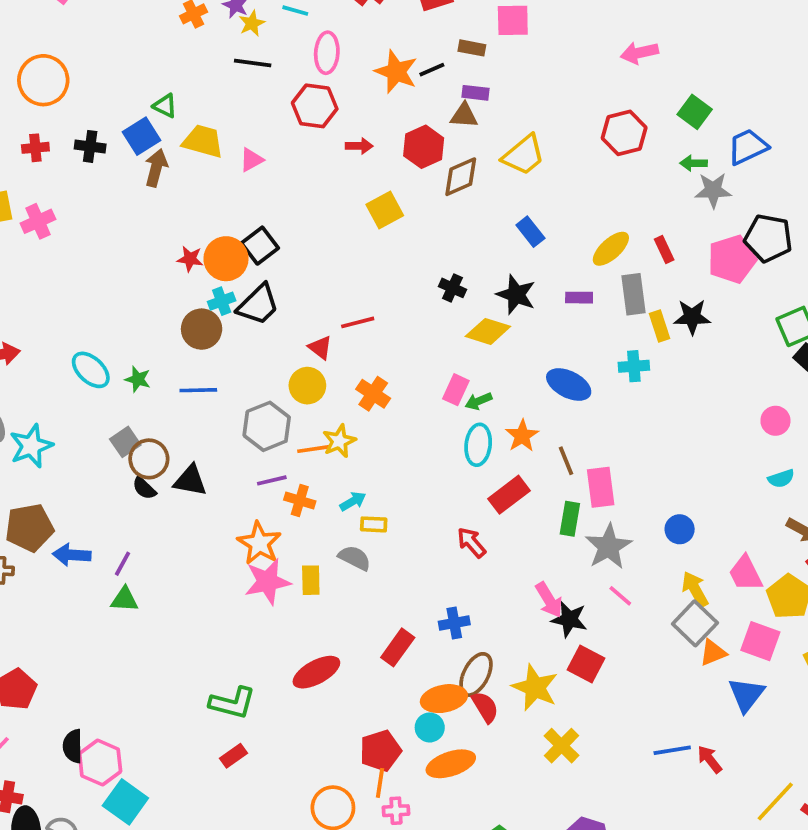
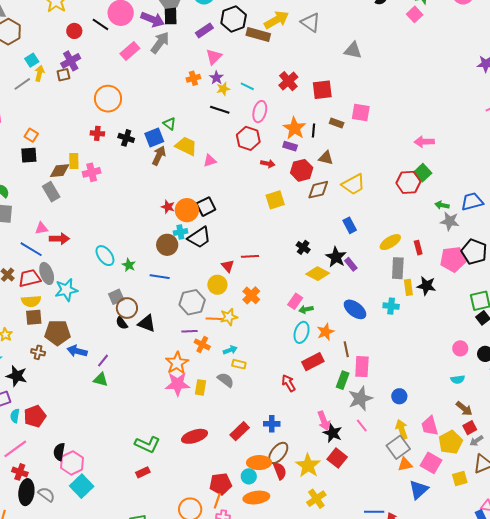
black line: (432, 70) -> (313, 131), turned -72
purple rectangle: (475, 93) -> (290, 146), moved
green square: (695, 112) -> (423, 173), moved
purple rectangle: (579, 298) -> (351, 264), moved, turned 40

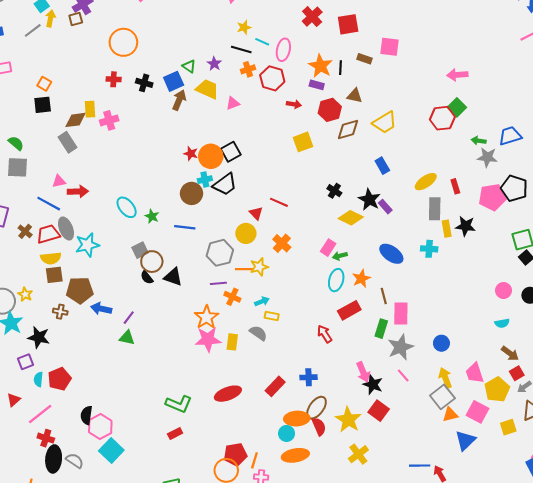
orange cross: (193, 78) -> (248, 69), moved
purple star: (216, 78) -> (214, 64), moved
cyan line: (247, 86) -> (262, 42), moved
red line: (250, 256) -> (279, 202), turned 30
red pentagon: (221, 484) -> (235, 454), moved

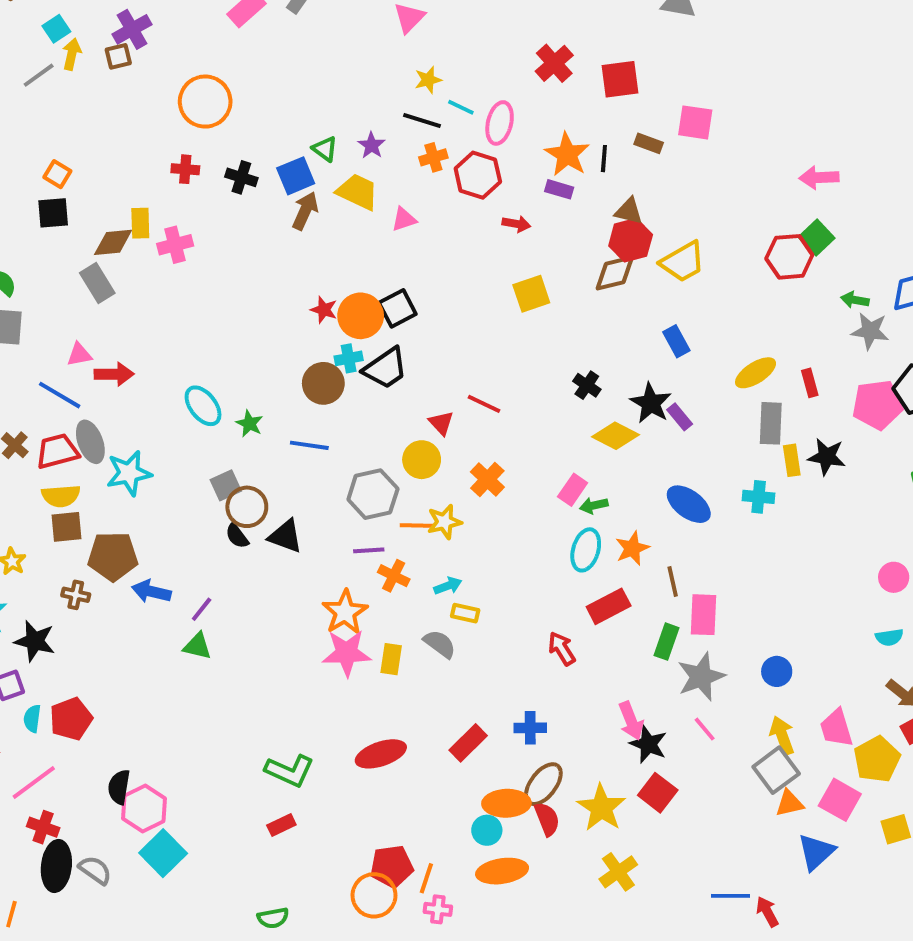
red hexagon: (330, 110) -> (631, 240), moved

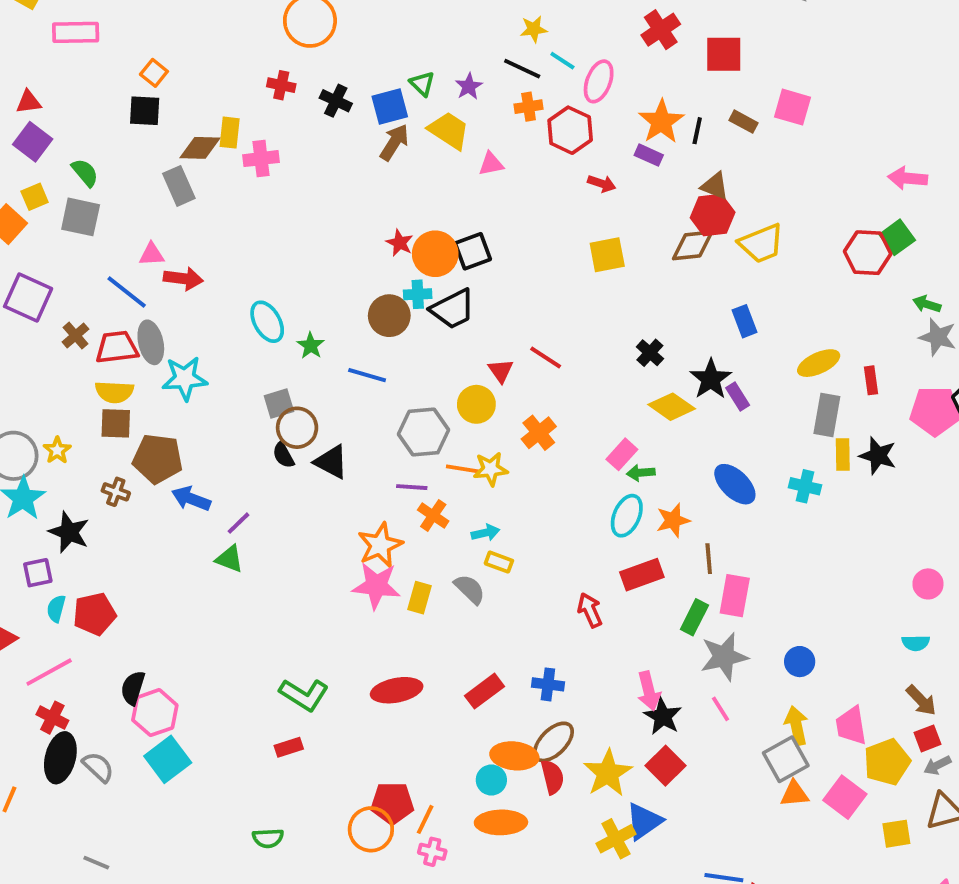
blue triangle: (816, 852) -> (644, 821), moved

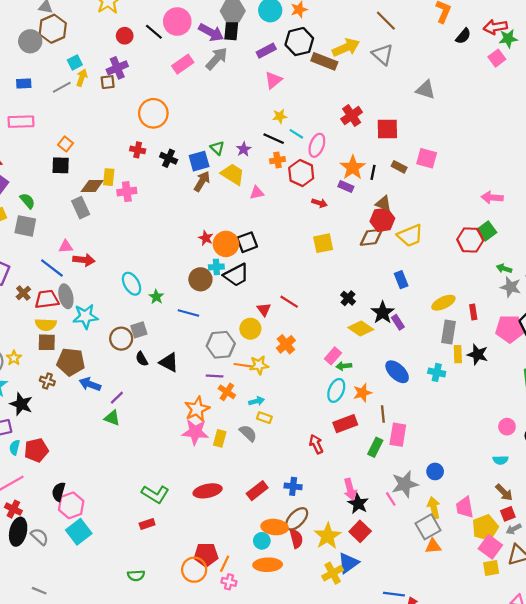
brown circle: (297, 428) -> (121, 339), moved
gray star: (724, 657) -> (405, 484), moved
pink square: (845, 797) -> (490, 547), moved

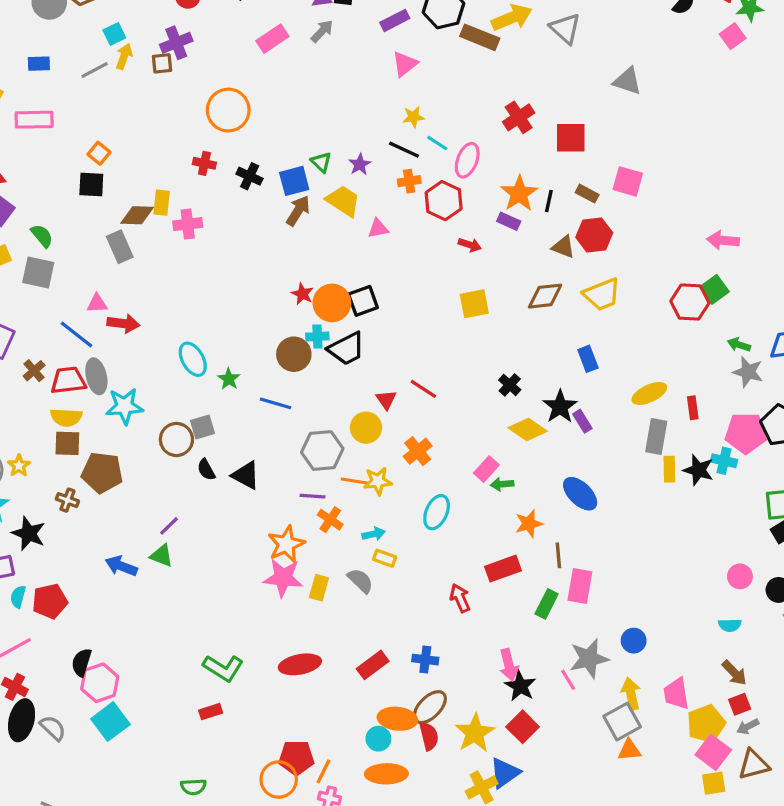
gray arrow: (217, 59) -> (322, 31), size x0.7
red hexagon: (382, 220) -> (594, 235), moved
cyan cross: (437, 372) -> (724, 461), moved
blue arrow: (90, 384) -> (121, 566), moved
cyan ellipse: (336, 390) -> (437, 512), moved

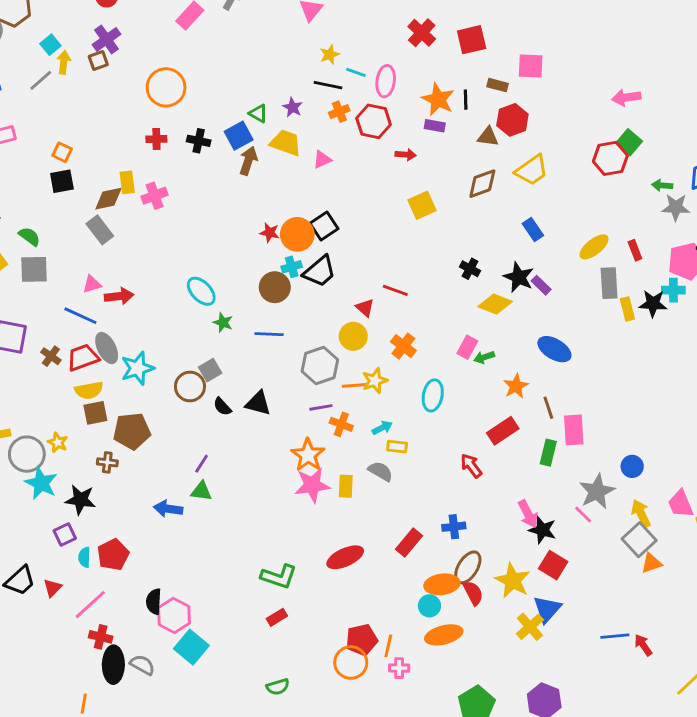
cyan ellipse: (193, 359) -> (201, 291), moved

